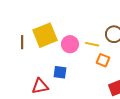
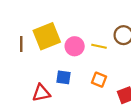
orange square: (103, 60) -> (99, 80), moved

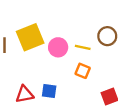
blue square: (63, 77) -> (49, 91), moved
orange square: (99, 80) -> (83, 71), moved

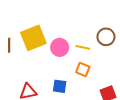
blue square: (49, 91) -> (60, 86), moved

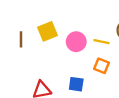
yellow square: (33, 38) -> (47, 31), size x0.7

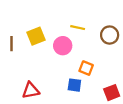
yellow line: (101, 42) -> (78, 28), moved
blue square: (76, 84) -> (74, 85), moved

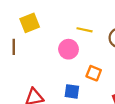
yellow square: (36, 36) -> (30, 23), moved
blue square: (74, 85) -> (72, 91), moved

